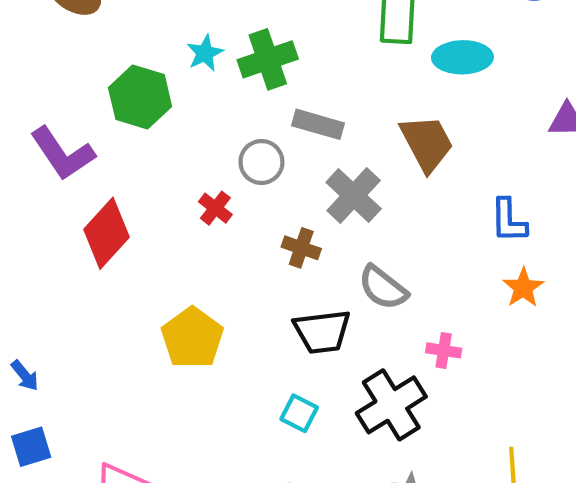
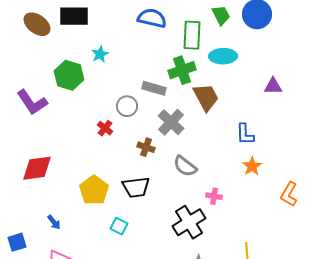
green cross: (268, 59) -> (182, 70), moved
red diamond: (107, 233) -> (37, 168), moved, turned 40
black trapezoid: (322, 332) -> (136, 187), moved
blue arrow: (25, 376) -> (54, 222), moved
cyan square: (299, 413) -> (119, 226), moved

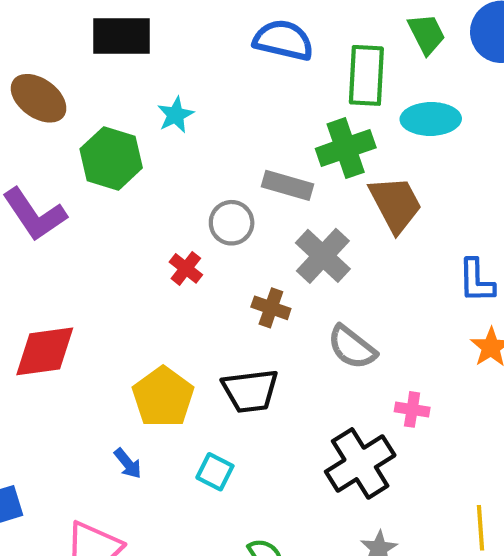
brown ellipse: (37, 24) -> (39, 98), moved
blue arrow: (54, 222) -> (128, 463), moved

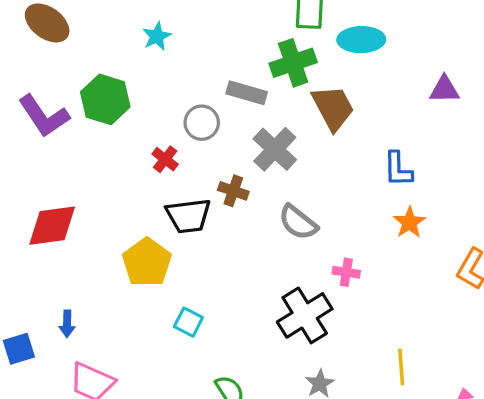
green hexagon: (111, 158) -> (105, 99), moved
black trapezoid: (250, 391) -> (188, 216), moved
blue arrow: (128, 463) -> (67, 324), moved, turned 40

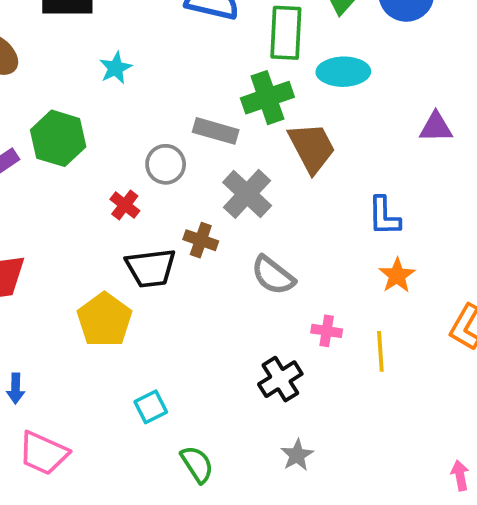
black cross: (305, 315) -> (280, 379), size x0.7
cyan square: (188, 322) -> (151, 407), moved, turned 36
yellow line: (401, 367) -> (380, 351), moved

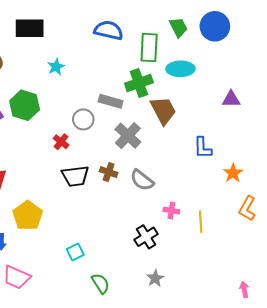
brown cross: (201, 240) -> (109, 172), moved
orange star: (397, 275) -> (233, 173), moved
yellow pentagon: (104, 320) -> (28, 216), moved

